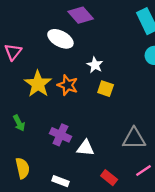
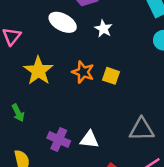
white star: (95, 65) -> (103, 29), moved
orange star: (68, 85) -> (83, 72), moved
purple cross: (60, 135) -> (59, 140), moved

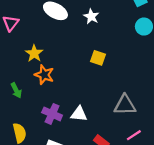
yellow star: (38, 71) -> (34, 53), size x0.7
orange star: (83, 72) -> (44, 75), moved

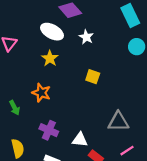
yellow star: (34, 53) -> (50, 58), moved
white triangle: (79, 114) -> (80, 140), moved

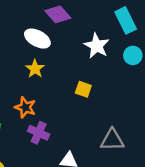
white star: (86, 37) -> (97, 46), moved, size x1.5
purple cross: (49, 130) -> (39, 133), moved

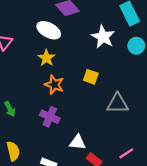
orange star: (25, 107) -> (54, 85), moved
gray triangle: (112, 140) -> (117, 103), moved

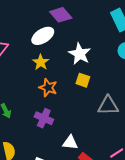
white ellipse: (49, 30) -> (43, 36), turned -60
white star: (103, 37) -> (80, 54), moved

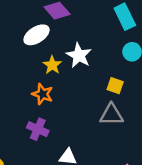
yellow star: (41, 62) -> (52, 65), moved
yellow square: (83, 80) -> (115, 86), moved

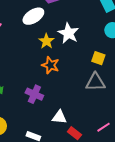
orange star: (43, 94) -> (50, 65), moved

